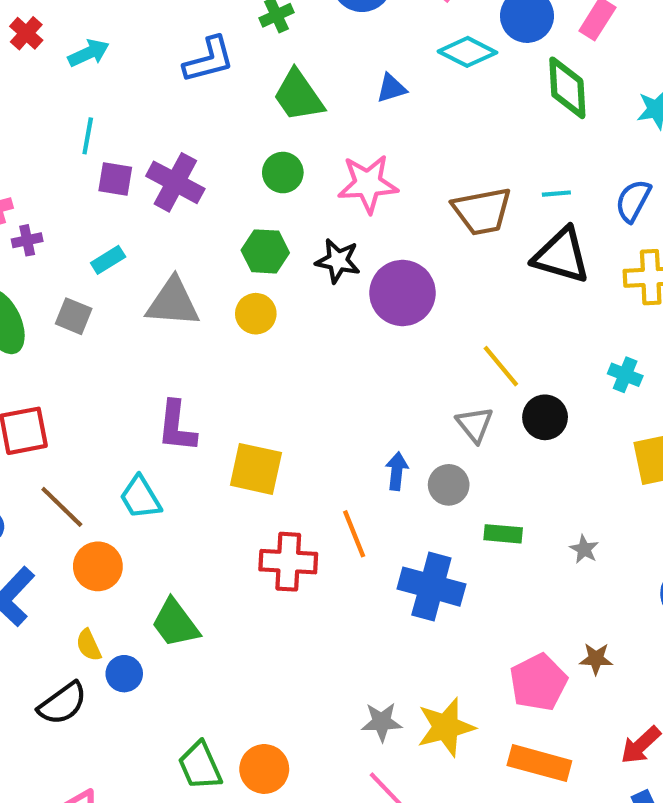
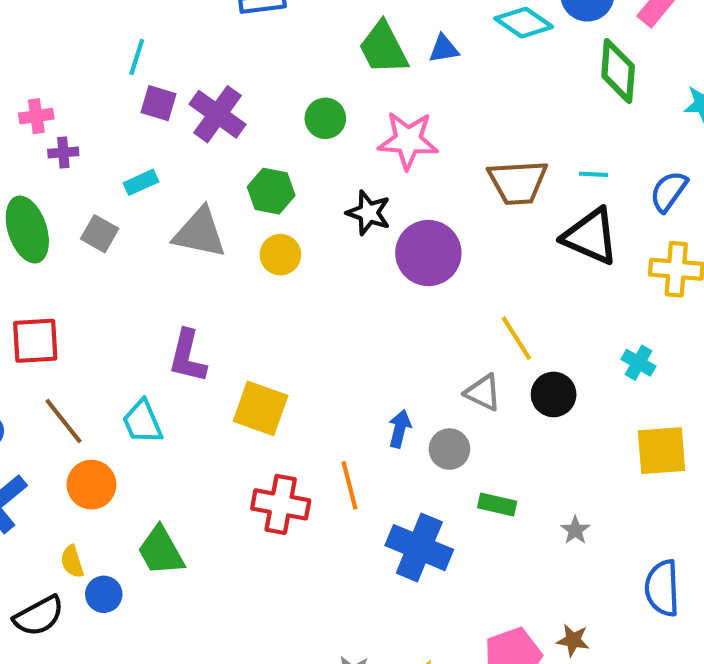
green trapezoid: (298, 96) -> (383, 48), moved
green hexagon: (265, 251) -> (271, 191), moved
gray triangle: (475, 424) -> (483, 393), turned -33

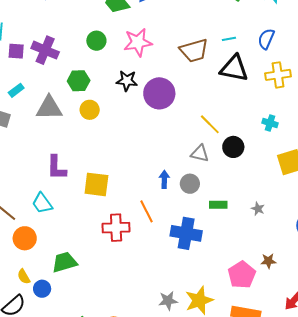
green trapezoid: (161, 551) -> (64, 262), turned 116

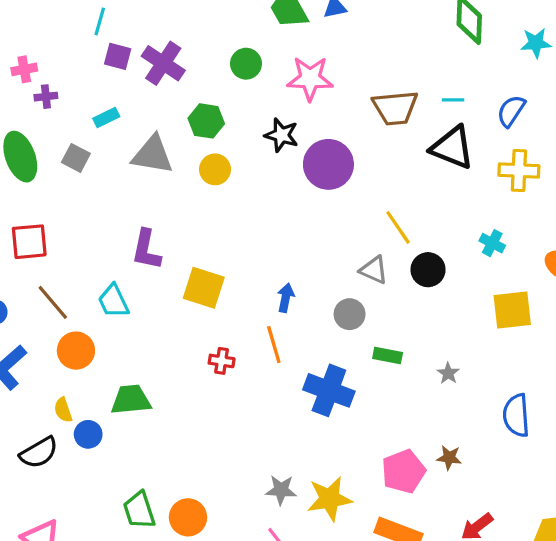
blue arrow: (164, 179) -> (286, 298), moved
red cross: (116, 228) -> (222, 361), size x0.6

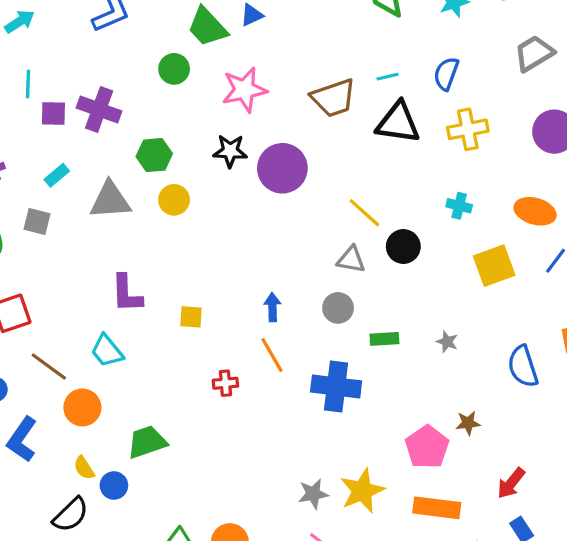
green circle: (246, 64) -> (174, 69), moved
yellow square: (204, 288) -> (191, 317), size x0.6

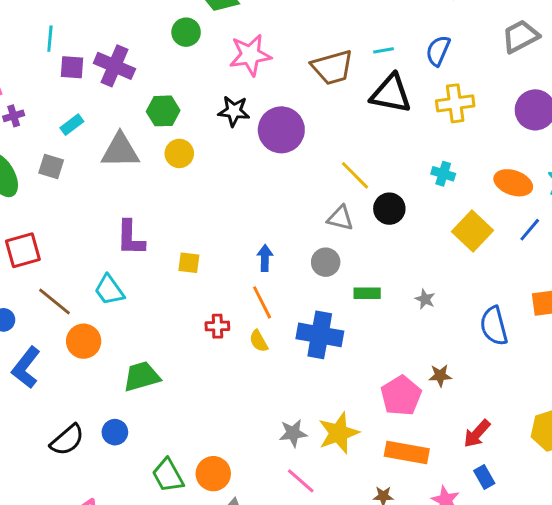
yellow square: (494, 266) -> (473, 231), turned -30
yellow semicircle: (84, 468) -> (259, 341), moved
blue circle: (114, 485) -> (115, 432), moved

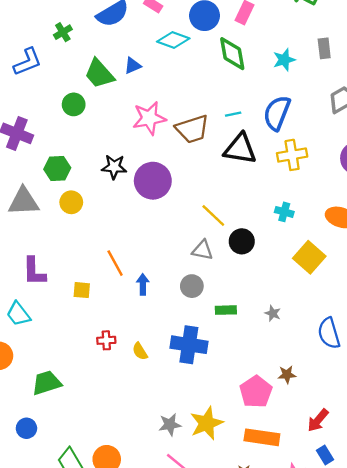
blue semicircle: (438, 51) -> (277, 113), size x1.4
pink star: (250, 55) -> (149, 118), moved
orange line: (262, 302) -> (115, 263), moved

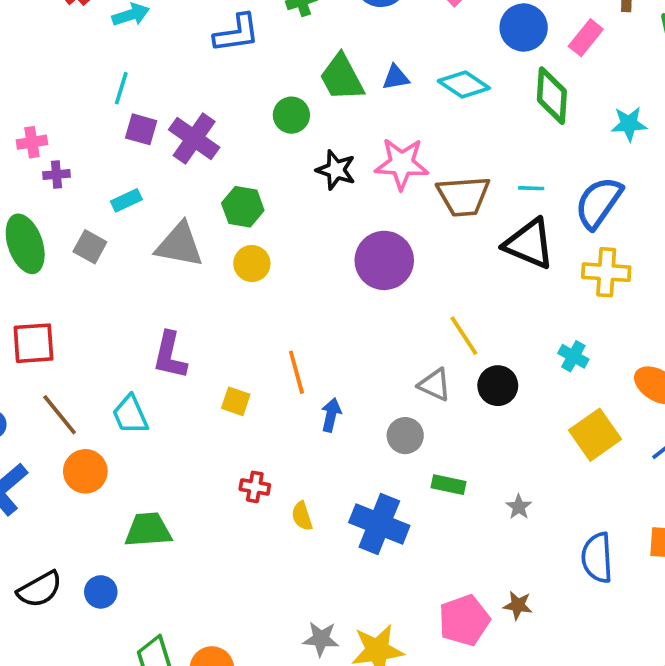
cyan diamond: (173, 40) -> (464, 85), moved
black star: (114, 167) -> (336, 170), moved

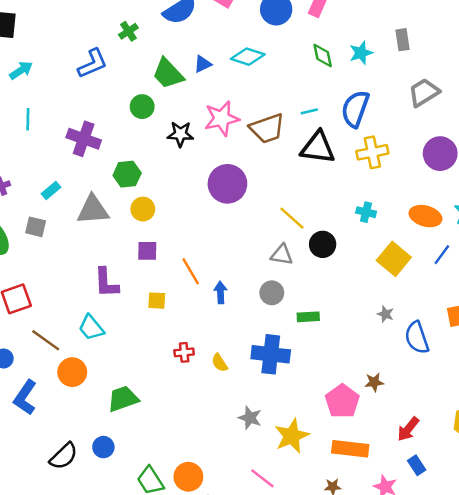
green diamond: (552, 96) -> (323, 55), moved, size x0.7
purple square: (141, 129) -> (147, 251), moved
gray star: (519, 507) -> (385, 314), moved
gray star: (321, 639) -> (250, 418), moved, turned 30

